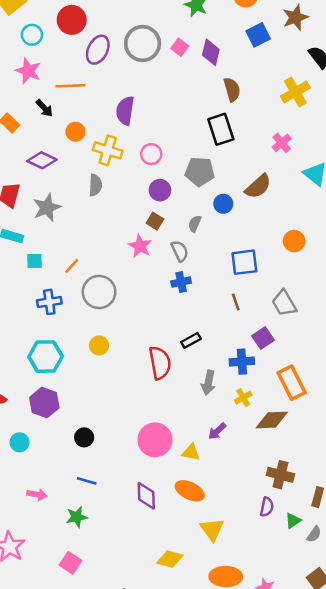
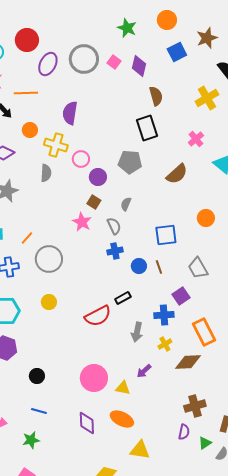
pink circle: (151, 154) -> (81, 159), moved
blue circle: (223, 204) -> (139, 266), moved
red semicircle: (160, 363) -> (98, 316), turned 72
brown cross: (280, 475) -> (195, 406), turned -30
yellow triangle: (212, 529) -> (140, 450), turned -45

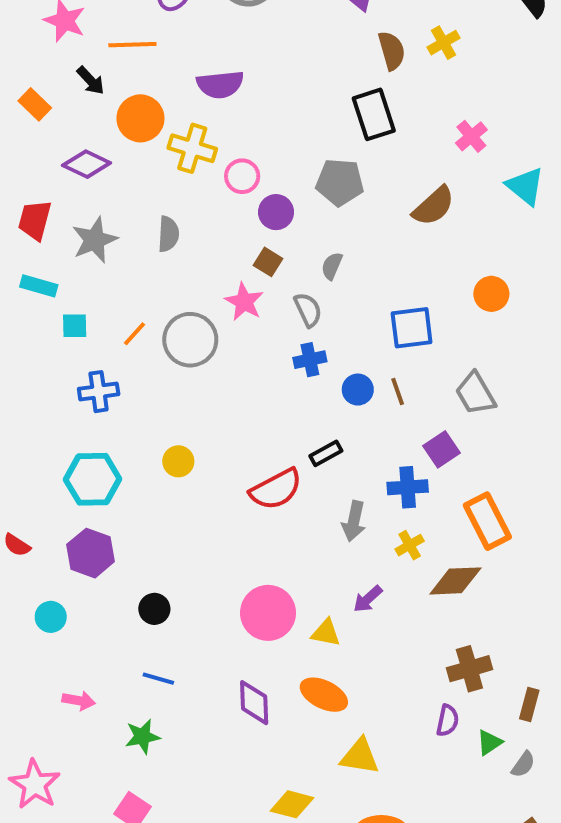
yellow cross: (207, 98) -> (444, 43), moved, size x0.7
purple semicircle: (70, 113) -> (220, 84), turned -105
orange circle: (30, 130) -> (140, 118), size x1.5
gray semicircle: (46, 173) -> (168, 234), moved
gray circle: (49, 259) -> (190, 340), moved

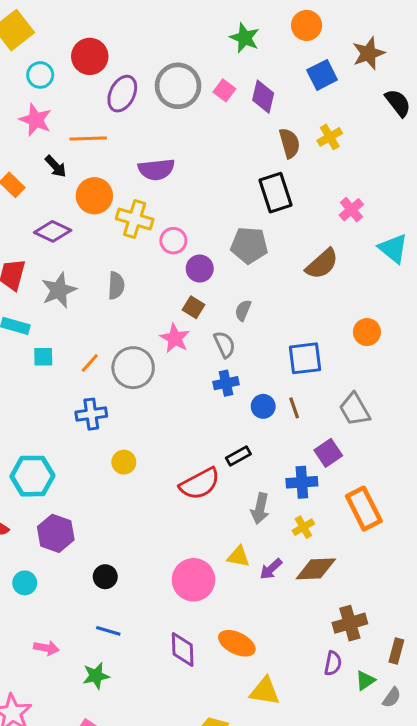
blue cross: (99, 392) -> (91, 414), moved
cyan hexagon: (93, 479) -> (32, 476), moved
brown diamond: (455, 581) -> (316, 569), moved
yellow triangle: (326, 633) -> (238, 557), moved

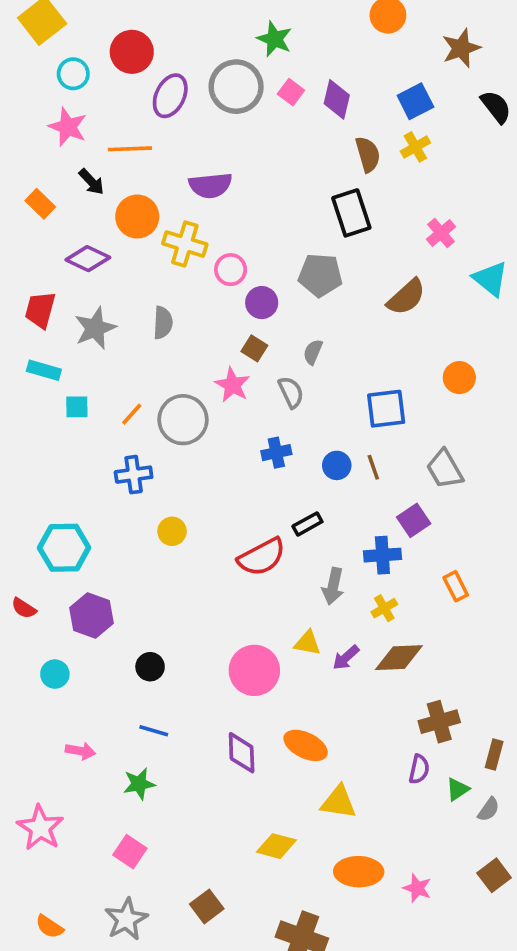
green star: (245, 38) -> (274, 39), moved
blue square: (322, 75) -> (415, 101), moved
blue cross: (226, 383) -> (276, 453), moved
orange rectangle: (364, 509) -> (456, 586), size x0.6

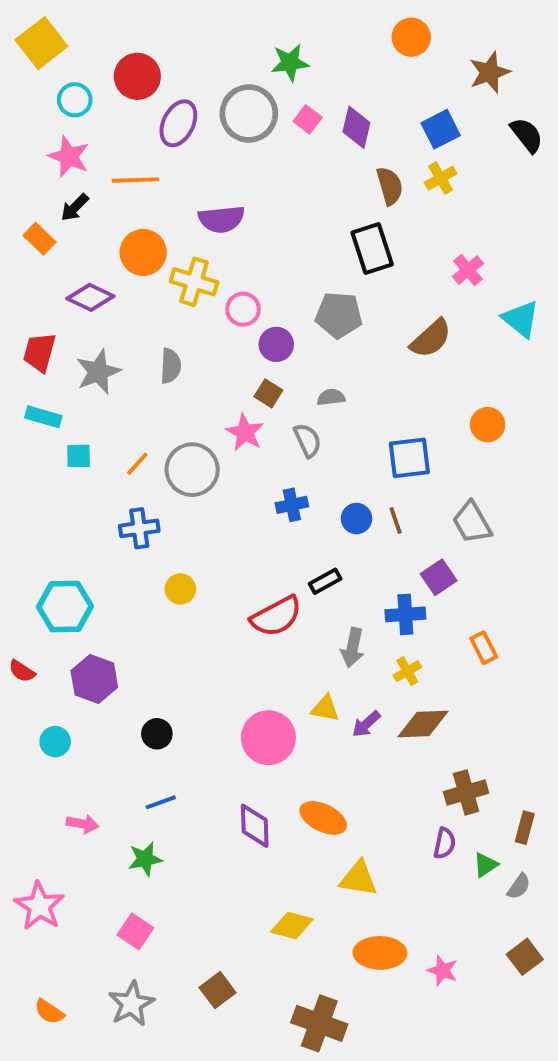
green star: (274, 39) -> (290, 63), turned -30
black arrow: (91, 182) -> (75, 207), moved, turned 88
gray semicircle: (313, 352) -> (331, 397), turned 60
blue line: (154, 731) -> (161, 802), turned -36

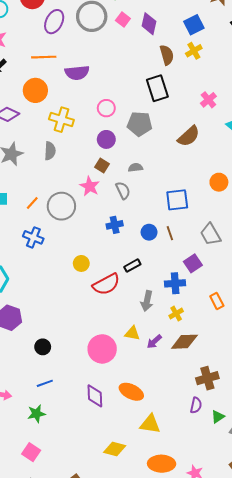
orange line: (135, 180) -> (44, 57), moved
yellow cross: (194, 282) -> (61, 120), moved
pink circle: (243, 309) -> (106, 108), moved
blue cross: (139, 528) -> (33, 237), turned 30
yellow circle: (180, 589) -> (81, 263), moved

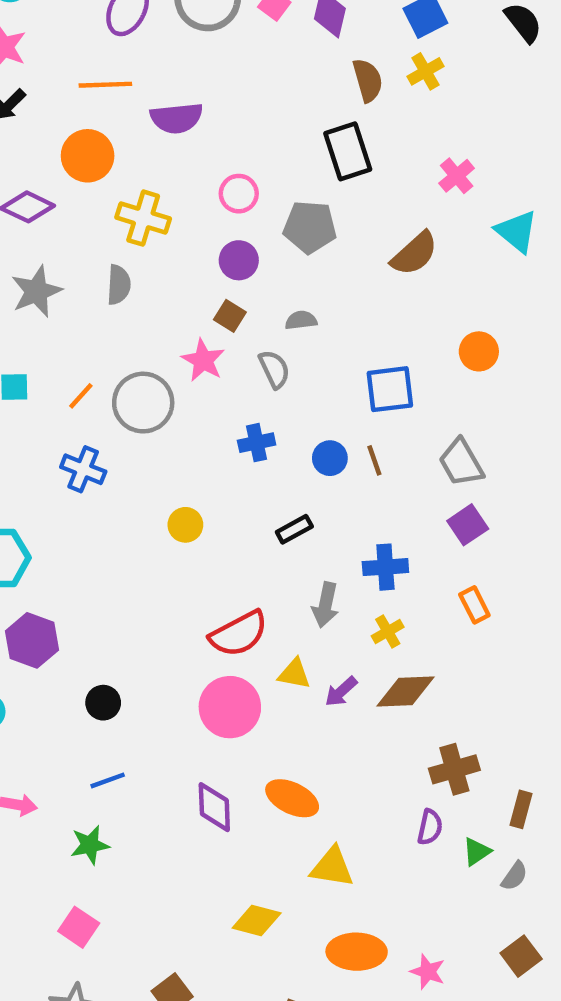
purple square: (193, 263) -> (468, 525), moved
red semicircle: (106, 284) -> (239, 634), moved

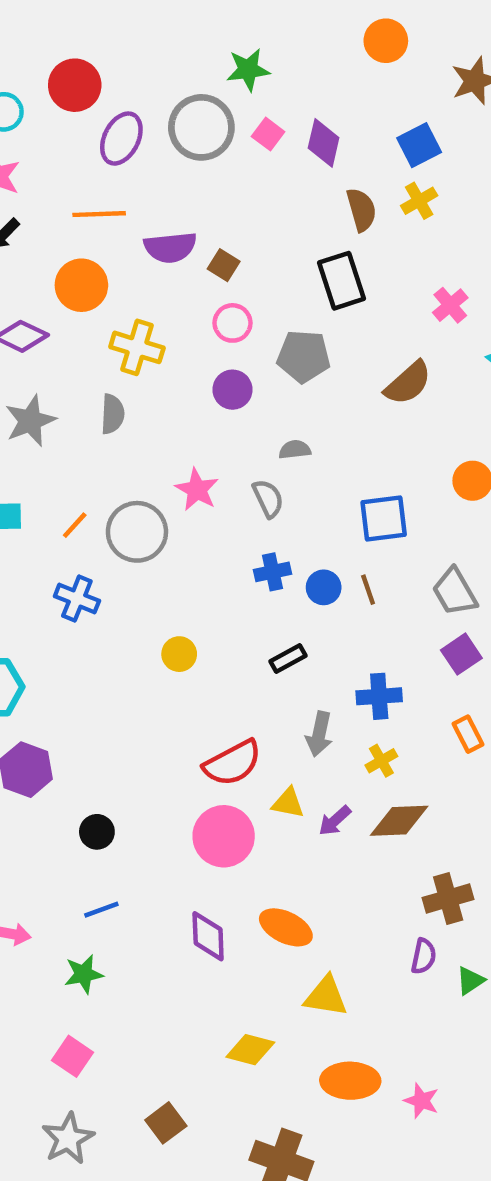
brown square: (230, 316) -> (224, 265), moved
blue cross: (257, 443) -> (272, 572), moved

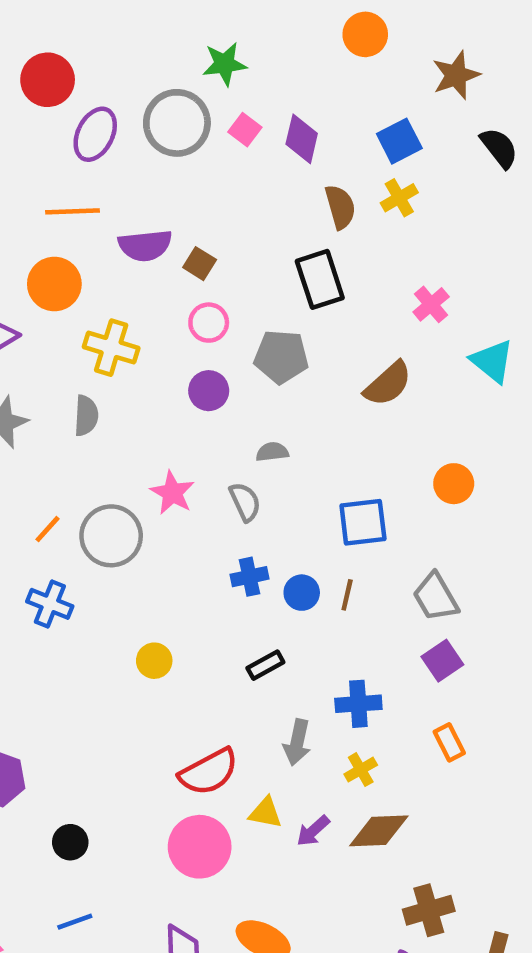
brown line: (368, 590) -> (347, 595), turned 32

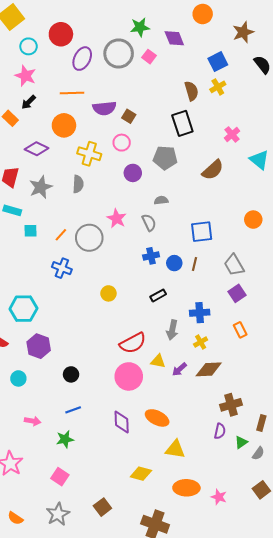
purple diamond: (302, 139) -> (174, 38), moved, turned -35
pink circle: (209, 323) -> (122, 143), moved
orange circle: (454, 484) -> (253, 220), moved

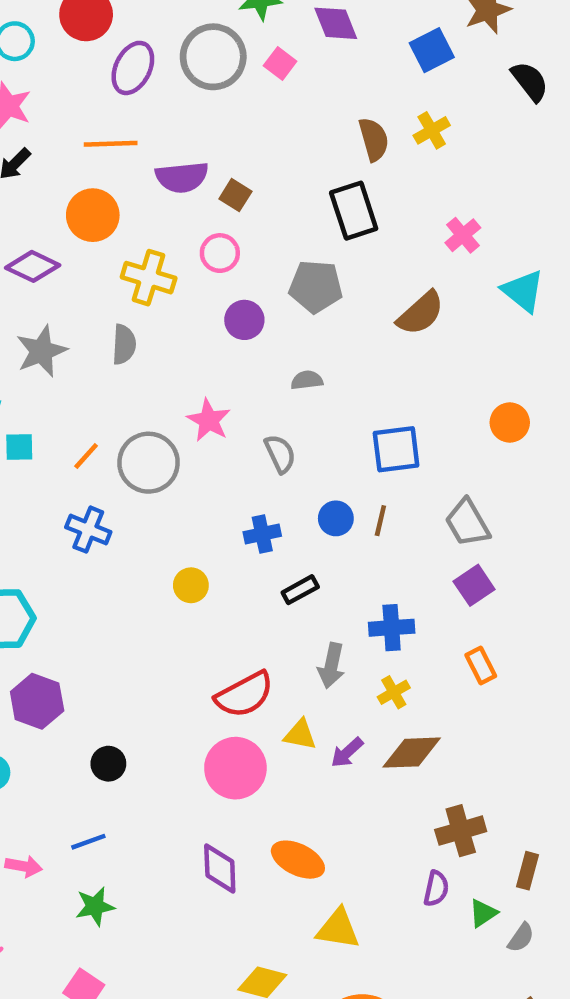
blue square: (218, 62) -> (432, 50), moved
gray semicircle: (149, 223) -> (280, 454), moved
blue cross: (151, 256) -> (262, 534), moved
blue line: (73, 410) -> (88, 842), moved

